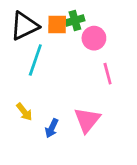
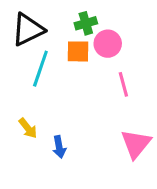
orange square: (57, 25) -> (78, 51), moved
pink triangle: (87, 120) -> (136, 144), moved
blue arrow: (52, 128) -> (59, 147), turned -36

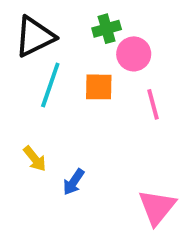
orange square: (78, 51) -> (99, 87), moved
pink triangle: (136, 144) -> (157, 207), moved
blue arrow: (59, 147) -> (74, 182), turned 45

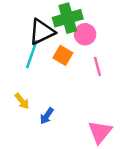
green cross: (107, 29) -> (68, 18), size x1.6
black triangle: (35, 36) -> (42, 32), moved
orange square: (99, 87) -> (63, 55), turned 30

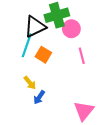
orange square: (63, 55) -> (43, 55), moved
yellow arrow: (22, 101) -> (30, 83), moved

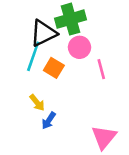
pink circle: (71, 29) -> (79, 47), moved

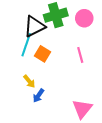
pink circle: (79, 47) -> (84, 18), moved

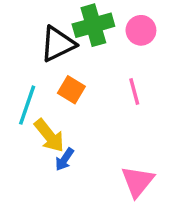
cyan line: (26, 45) -> (27, 105), moved
yellow arrow: (29, 81) -> (49, 136), size x1.5

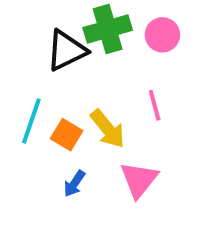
orange square: (71, 90) -> (67, 135), moved
yellow arrow: (49, 136) -> (108, 129), moved
pink triangle: (138, 181) -> (139, 180), moved

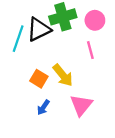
pink line: (155, 105) -> (90, 50), moved
cyan line: (31, 121) -> (18, 39), moved

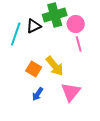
pink circle: (95, 20) -> (76, 24), moved
black triangle: (39, 29) -> (34, 26), size x0.7

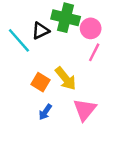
green cross: (55, 15) -> (66, 18), turned 30
cyan line: (16, 34) -> (19, 40), turned -60
pink line: (79, 44) -> (94, 52), turned 42

